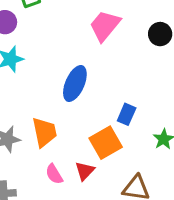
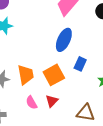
blue ellipse: (75, 83) -> (64, 40), moved
orange square: (106, 143) -> (54, 75), moved

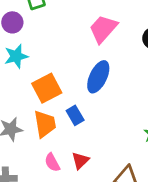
blue rectangle: (80, 64) -> (75, 115), moved, turned -56
orange square: (54, 75) -> (47, 88), moved

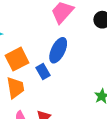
blue rectangle: (75, 115) -> (43, 71), moved

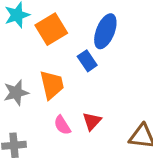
orange square: (17, 59) -> (51, 29), moved

